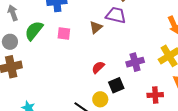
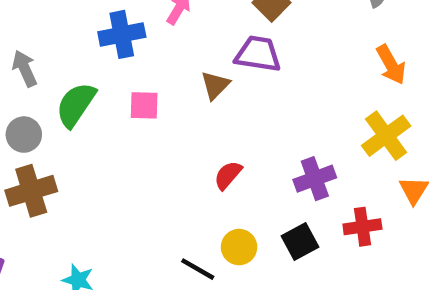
purple cross: (135, 62) -> (315, 179), moved
black square: (116, 85) -> (300, 241), moved

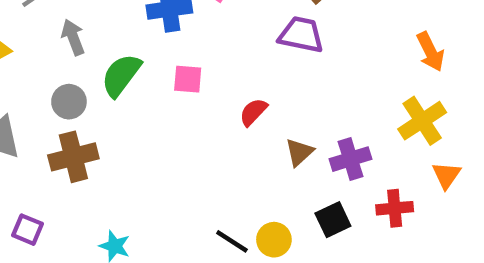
brown triangle: (215, 85) -> (299, 152), moved
red semicircle: (228, 175) -> (253, 112), moved
yellow circle: (239, 247) -> (274, 240), moved

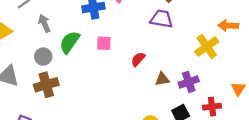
orange arrow: (430, 52) -> (228, 26), turned 120
yellow cross: (422, 121) -> (207, 47), moved
brown triangle: (299, 152) -> (162, 79), turned 35

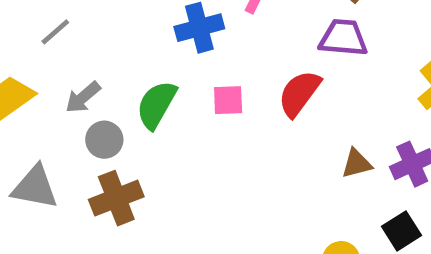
gray arrow: (44, 23) -> (83, 97), moved, turned -102
red semicircle: (138, 59) -> (299, 93), moved, size x1.5

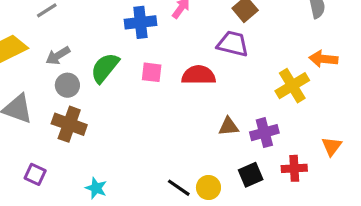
red semicircle: (299, 93) -> (199, 75), turned 44
brown cross: (116, 198) -> (69, 124), turned 32

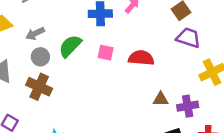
purple trapezoid: (233, 44) -> (188, 38), moved

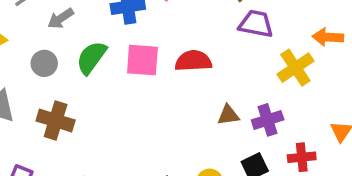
gray arrow: (35, 34) -> (61, 18), moved
pink square: (106, 53) -> (142, 60), size x1.5
gray circle: (40, 57) -> (44, 63), moved

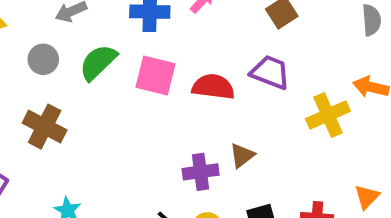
purple trapezoid: (256, 24) -> (270, 72), moved
brown triangle: (228, 115) -> (242, 155), turned -40
purple cross: (268, 120) -> (201, 172), moved

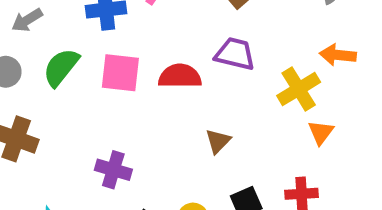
purple cross: (201, 172) -> (113, 170), moved, turned 32
orange triangle: (367, 197) -> (321, 132), moved

